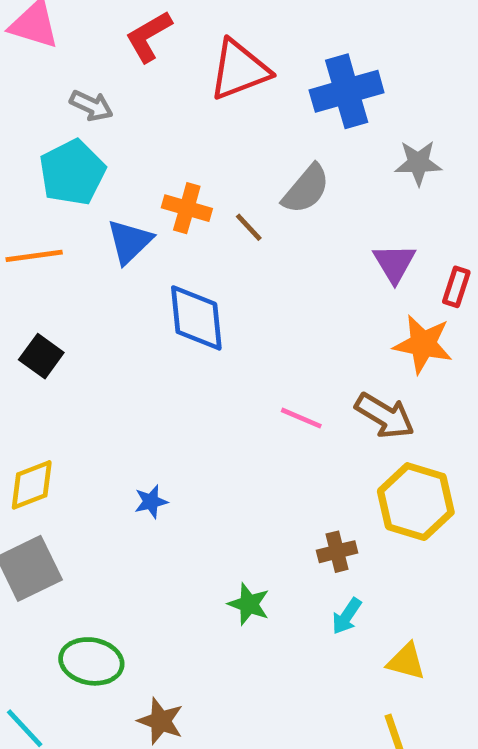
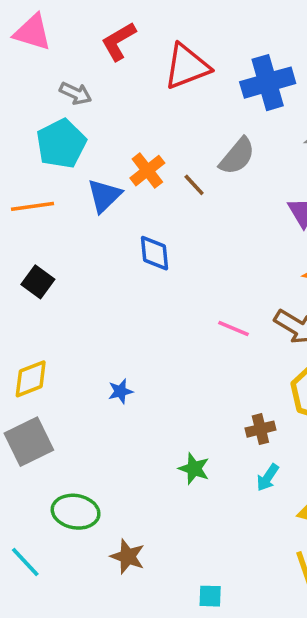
orange cross: (187, 208) -> (147, 171), turned 36
blue diamond: (196, 318) -> (155, 253), size x0.7

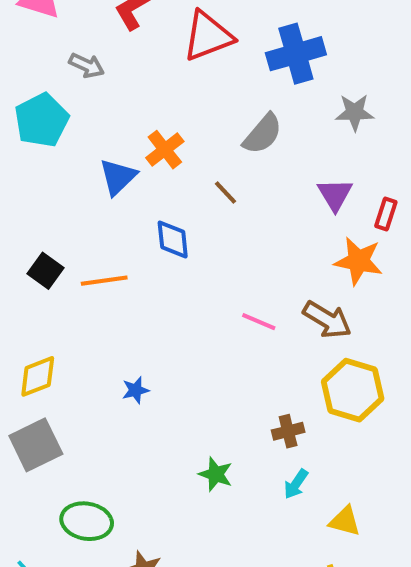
cyan pentagon: (61, 144) -> (42, 120), moved
brown line: (194, 185) -> (225, 193), moved
orange line: (32, 206) -> (104, 281), moved

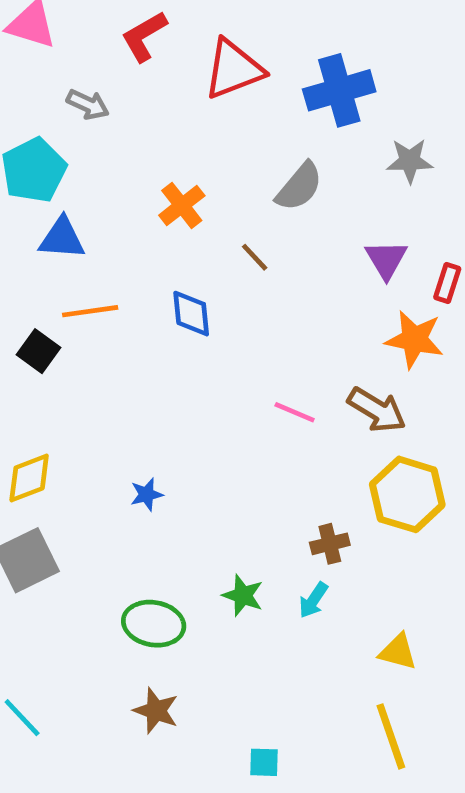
blue triangle: (118, 177) -> (62, 238), moved, turned 48
orange line: (104, 281) -> (90, 311), moved
cyan arrow: (296, 484) -> (313, 600), moved
green ellipse: (87, 521) -> (154, 624), moved

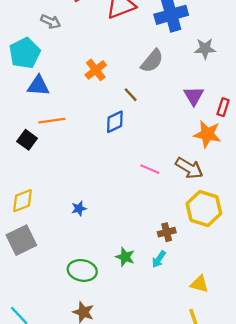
blue diamond: (191, 314) -> (115, 122), moved, turned 70

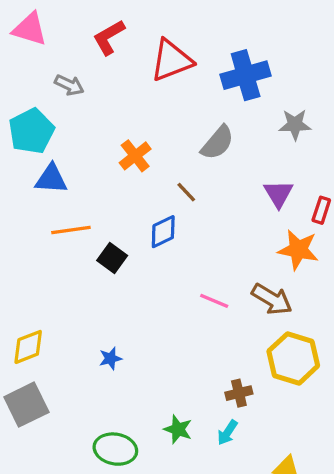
black square: (27, 140) -> (112, 258), moved

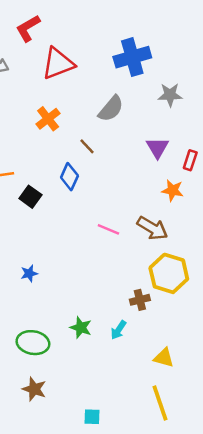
red triangle: (171, 60) -> (58, 63), moved
blue diamond: (163, 232) -> (69, 177), turned -40
orange star: (298, 250) -> (173, 190), size x0.7
brown cross: (239, 393) -> (140, 300), moved

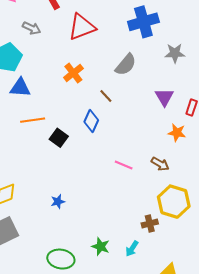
brown arrow: (152, 228) -> (160, 164), size x0.7

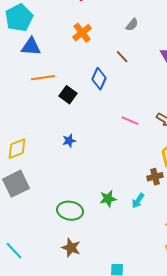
gray semicircle: (126, 65) -> (132, 25), size x0.6
brown line: (106, 96) -> (122, 57), moved
blue star: (58, 202) -> (69, 141), moved
green star: (101, 246) -> (108, 199), turned -30

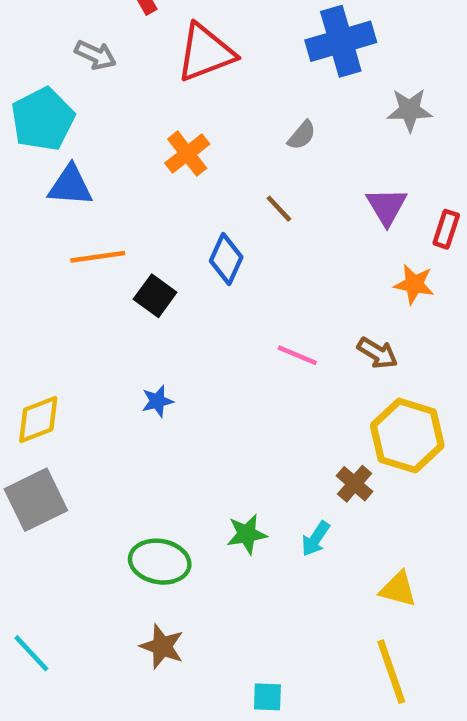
brown cross: (155, 177) -> (355, 484), turned -35

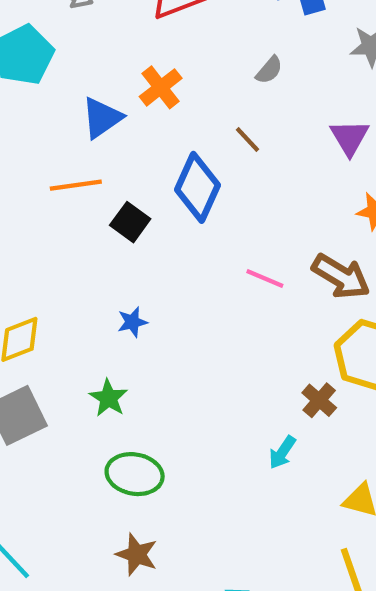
blue triangle: (70, 186) -> (102, 118), moved, turned -39
blue diamond: (226, 259) -> (198, 187), size x1.4
brown arrow: (377, 353) -> (341, 276), size x1.5
green star: (247, 534) -> (108, 398), moved, turned -30

